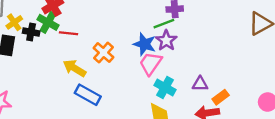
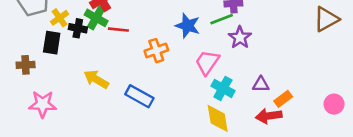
purple star: (166, 40) -> (240, 37), moved
blue star: (145, 44) -> (188, 26), moved
orange cross: (103, 53) -> (156, 51), turned 30
yellow arrow: (75, 68) -> (96, 79), moved

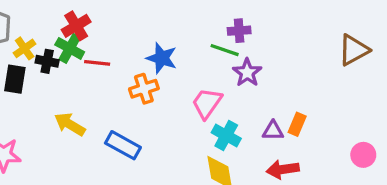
green line: (222, 19) -> (225, 50), turned 40
blue star: (188, 26) -> (162, 58), moved
orange rectangle: (283, 99) -> (297, 124), moved, turned -30

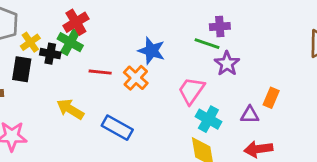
red line: (97, 63) -> (100, 72), moved
orange cross: (144, 89) -> (136, 78), turned -30
orange rectangle: (297, 124) -> (271, 98), moved

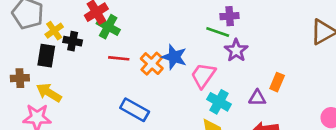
green cross: (70, 42) -> (108, 27), moved
blue star: (151, 51) -> (174, 57), moved
yellow arrow: (70, 109) -> (49, 93), moved

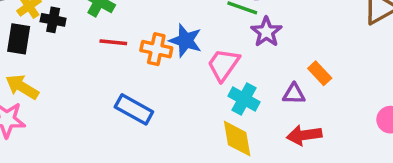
orange cross: (152, 64) -> (156, 49), turned -30
orange rectangle: (277, 82) -> (320, 73), turned -66

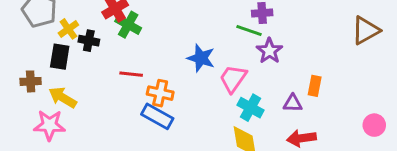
red line: (113, 42) -> (131, 74), moved
orange cross: (156, 49) -> (160, 93), moved
orange rectangle: (320, 73) -> (315, 86), turned 54

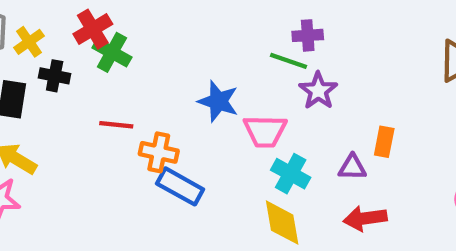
yellow cross: (68, 29) -> (29, 42), moved
pink trapezoid: (233, 78) -> (265, 131), turned -124
blue rectangle: (157, 116) -> (180, 186), moved

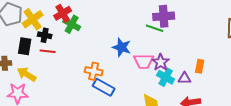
purple cross: (308, 35) -> (164, 16), size x1.5
yellow cross: (29, 42) -> (33, 19), size x1.5
purple star: (318, 91) -> (161, 62), moved
red line: (116, 125) -> (48, 51), moved
cyan cross: (291, 174) -> (166, 77), moved

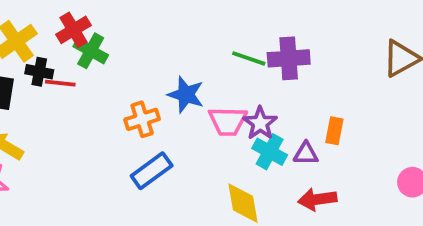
purple cross: (164, 16) -> (289, 58), moved
red line: (48, 51) -> (60, 83), moved
orange cross: (94, 71) -> (142, 119), moved, turned -30
blue rectangle: (104, 87) -> (152, 171), turned -65

